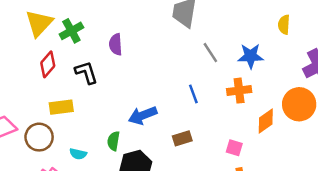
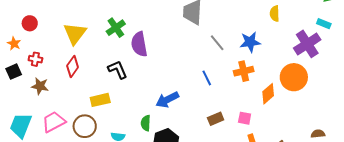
green cross: (71, 31) -> (116, 28), moved
purple semicircle: (116, 44) -> (139, 44), size x1.4
red diamond: (48, 64) -> (73, 66), moved
brown rectangle: (182, 138) -> (216, 119), moved

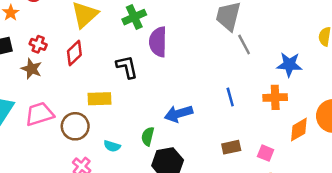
gray line: (217, 43) -> (244, 45), moved
red cross: (35, 59) -> (38, 44), moved

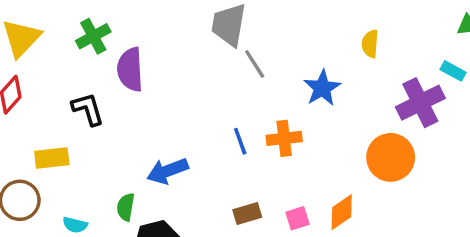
blue star: (289, 65) -> (322, 88), turned -30
orange cross: (275, 97) -> (284, 138), moved
orange diamond: (299, 130) -> (342, 212), moved
pink square: (266, 153) -> (297, 218), turned -35

